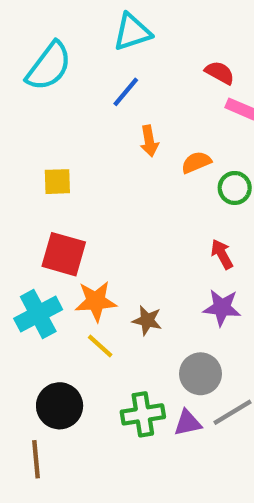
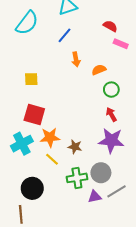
green circle: (235, 188) -> (111, 90), moved
purple star: (222, 308) -> (111, 140), size x1.4
green cross: (143, 414) -> (77, 178), moved

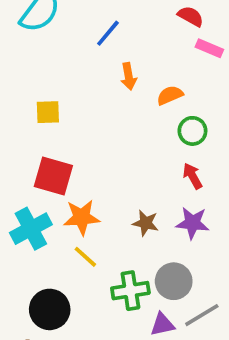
purple star: (111, 140) -> (192, 223), size x0.7
brown star: (75, 147) -> (145, 223), moved

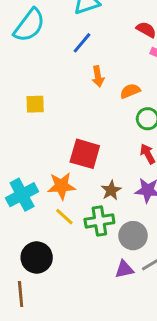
red square: (53, 176) -> (85, 154), moved
brown star: (145, 223) -> (111, 190), turned 30
green cross: (130, 291) -> (99, 221), moved

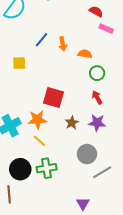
blue line: (82, 43) -> (41, 40), moved
orange semicircle: (130, 91) -> (85, 54), turned 32
green cross: (99, 221) -> (47, 168), moved
purple triangle: (124, 269) -> (83, 204), moved, turned -48

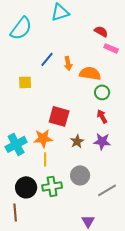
orange semicircle: (85, 54) -> (90, 73), size x1.5
yellow line: (39, 141) -> (45, 159), turned 48
gray circle: (87, 154) -> (80, 175), moved

